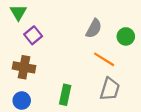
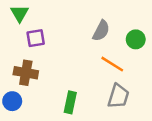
purple square: (33, 35) -> (36, 38), turned 30
blue circle: (22, 101) -> (12, 101), moved

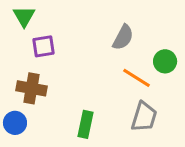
green circle: (136, 39) -> (165, 61), moved

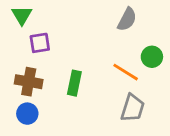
gray semicircle: (123, 37) -> (127, 19), moved
blue circle: (15, 123) -> (27, 114), moved
green rectangle: (86, 124) -> (74, 83), moved

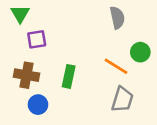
gray semicircle: (127, 19) -> (117, 18), turned -40
blue circle: (27, 114) -> (38, 105), moved

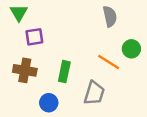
gray trapezoid: (122, 99) -> (94, 93), moved
blue circle: (38, 105) -> (49, 103), moved

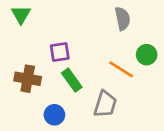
purple square: (34, 37) -> (60, 52), moved
green rectangle: (64, 72) -> (72, 80), turned -48

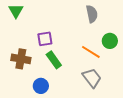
gray trapezoid: (105, 104) -> (92, 78), moved, turned -55

